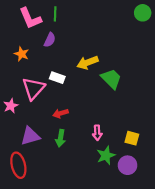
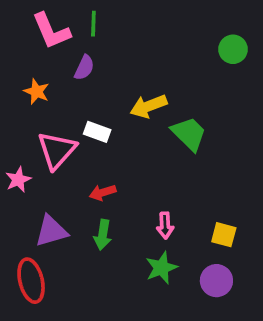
green circle: (143, 13) -> (233, 49), moved
green star: (106, 155) -> (161, 268), moved

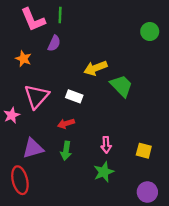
white rectangle: (97, 132) -> (74, 96), moved
purple circle: (216, 281) -> (147, 192), moved

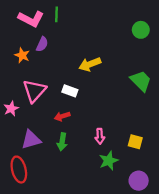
pink L-shape: (33, 20) -> (31, 19), turned -40
purple semicircle: (54, 43) -> (42, 44), moved
green trapezoid: (121, 86) -> (141, 81), moved
green star: (104, 172) -> (109, 161), moved

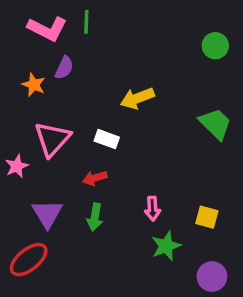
purple triangle: (31, 140) -> (47, 214), turned -45
red ellipse: (19, 170) -> (29, 260), turned 65

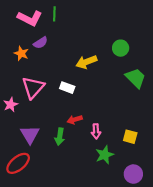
green circle: (215, 46) -> (121, 48), moved
purple semicircle: (64, 68) -> (41, 43), turned 32
red arrow: (95, 178) -> (75, 120), moved

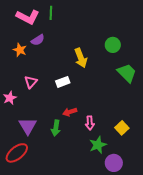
yellow arrow: (86, 62) -> (81, 58), turned -90
pink triangle: (33, 88) -> (31, 82), size x0.6
white rectangle: (67, 88) -> (63, 82), turned -40
yellow square: (130, 137) -> (122, 128), turned 32
purple circle: (133, 174) -> (114, 163), moved

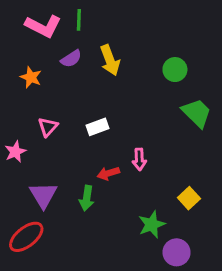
purple semicircle: (38, 40) -> (71, 59), moved
yellow arrow: (81, 58) -> (110, 60), moved
pink arrow: (90, 123) -> (139, 159), moved

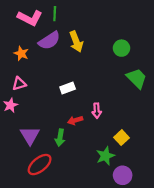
purple semicircle: (71, 59) -> (49, 41), size x1.5
pink triangle: (48, 127) -> (19, 84), moved, turned 32
yellow square: (189, 198) -> (121, 138), moved
red ellipse: (26, 237) -> (40, 165), moved

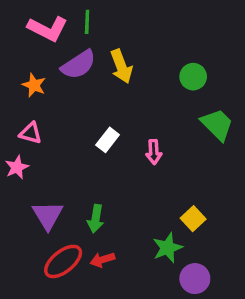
pink triangle: (19, 84) -> (31, 133), turned 32
white rectangle: (68, 88) -> (108, 140), turned -32
pink arrow: (97, 111) -> (154, 152), moved
red arrow: (75, 120) -> (102, 260), moved

